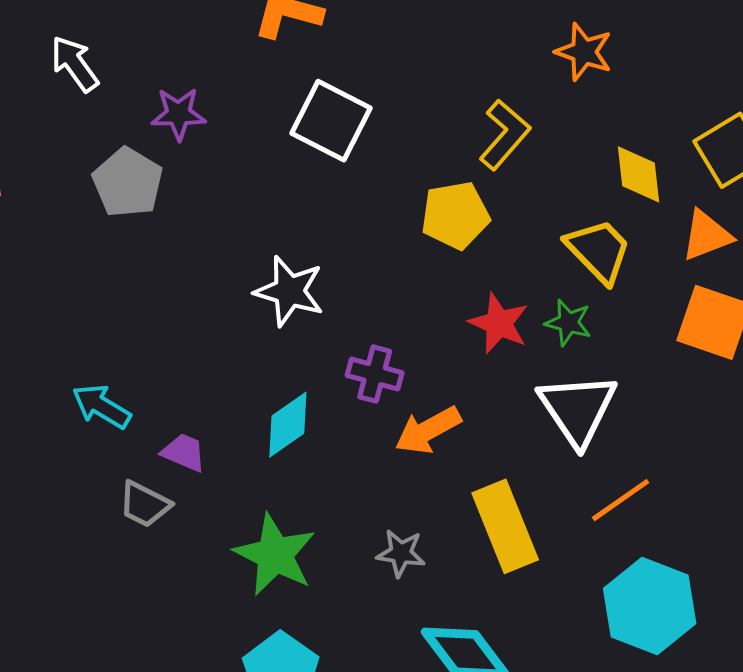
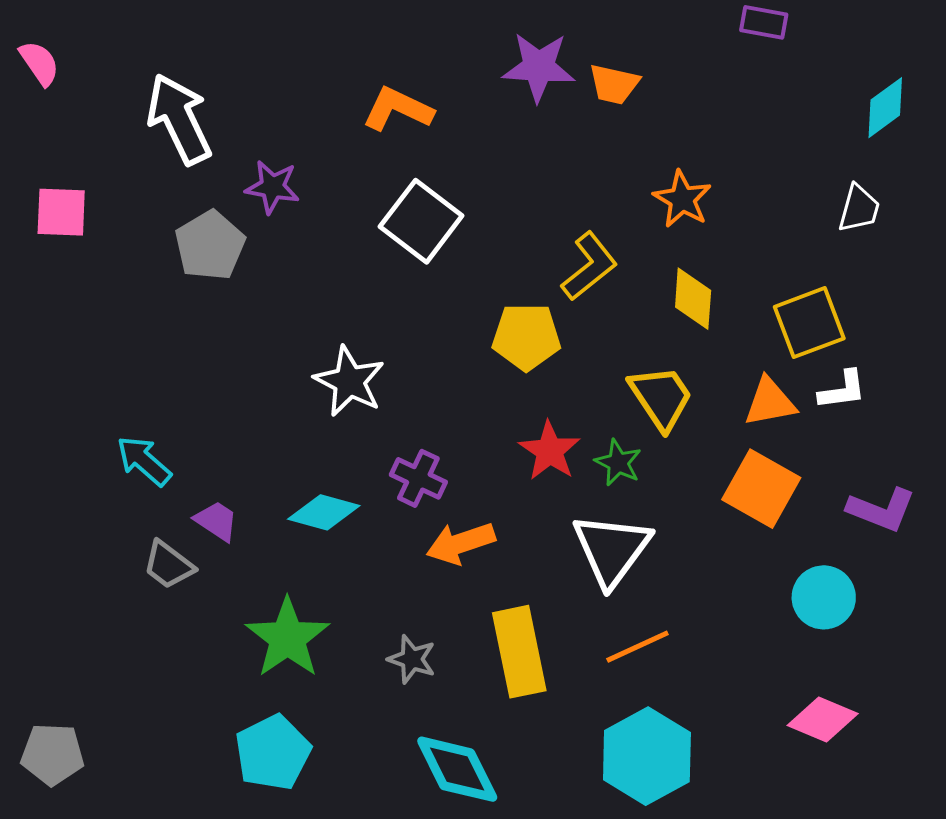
white arrow: (75, 64) -> (179, 119), size x1.5
yellow diamond: (638, 174) -> (693, 299), moved
cyan diamond: (288, 425) -> (324, 512), turned 40

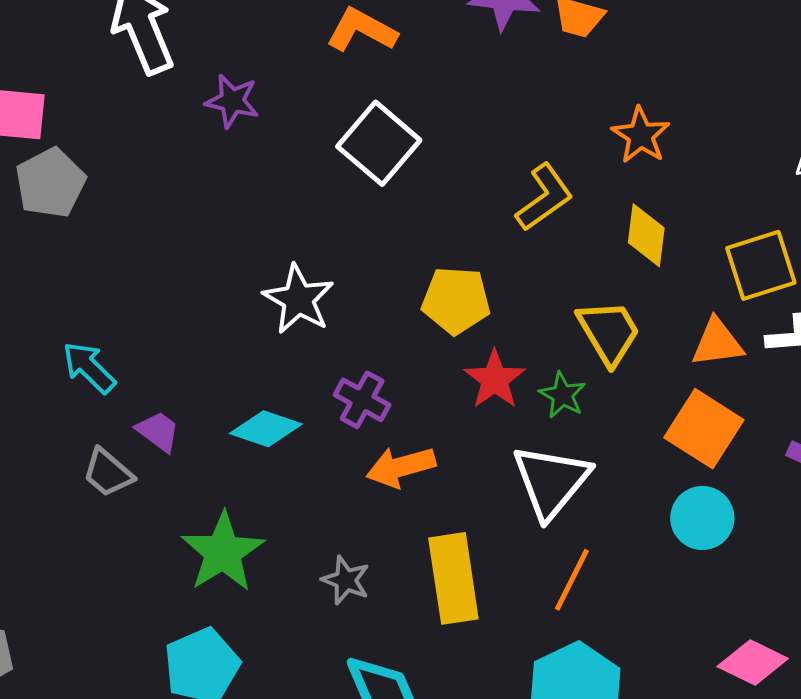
gray pentagon: (210, 245) -> (50, 183), moved
yellow pentagon: (526, 337) -> (456, 300), moved
cyan circle: (824, 597) -> (702, 518), moved
orange line: (637, 647) -> (572, 580), turned -42

